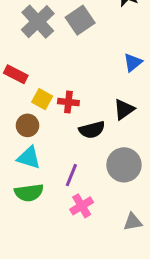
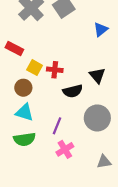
blue triangle: (133, 63) -> (101, 29), moved
black triangle: (124, 109) -> (97, 75), turned -36

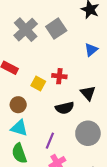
yellow square: (35, 68) -> (38, 84), moved
red cross: (55, 70) -> (59, 76), moved
green semicircle: (24, 139) -> (19, 153), turned 78

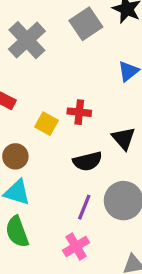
gray square: (56, 29) -> (86, 24), moved
purple line: (50, 141) -> (84, 207), moved

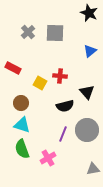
gray square: (86, 24) -> (55, 33), moved, turned 36
gray cross: (27, 40) -> (28, 32), size x0.6
pink cross: (76, 246) -> (48, 158), moved

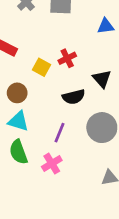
blue triangle: (90, 51) -> (106, 26), turned 32
red cross: (60, 76) -> (67, 58), turned -32
purple line: (63, 134) -> (59, 133), moved

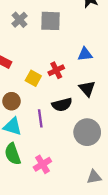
blue triangle: (106, 26) -> (85, 54), moved
purple line: (59, 133) -> (40, 118), moved, turned -30

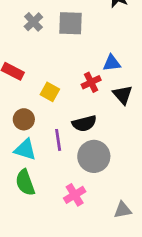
red cross: (56, 70) -> (91, 82), moved
black triangle: (87, 89) -> (123, 95), moved
gray circle: (87, 132) -> (94, 156), moved
pink cross: (42, 164) -> (75, 195), moved

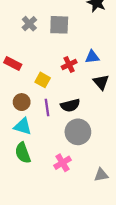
red cross: (91, 82) -> (69, 65), moved
purple line: (58, 140) -> (47, 108), moved

